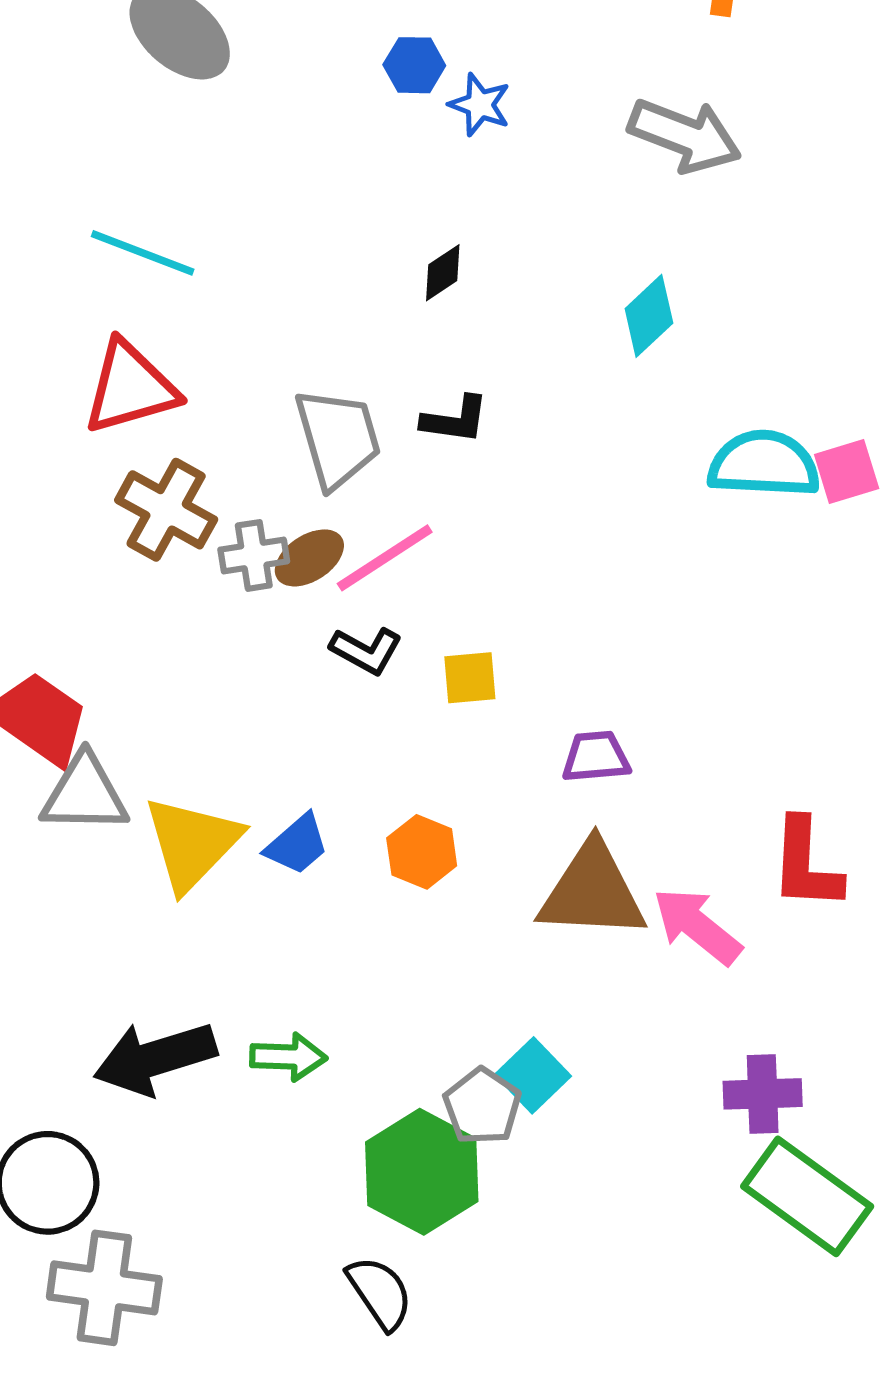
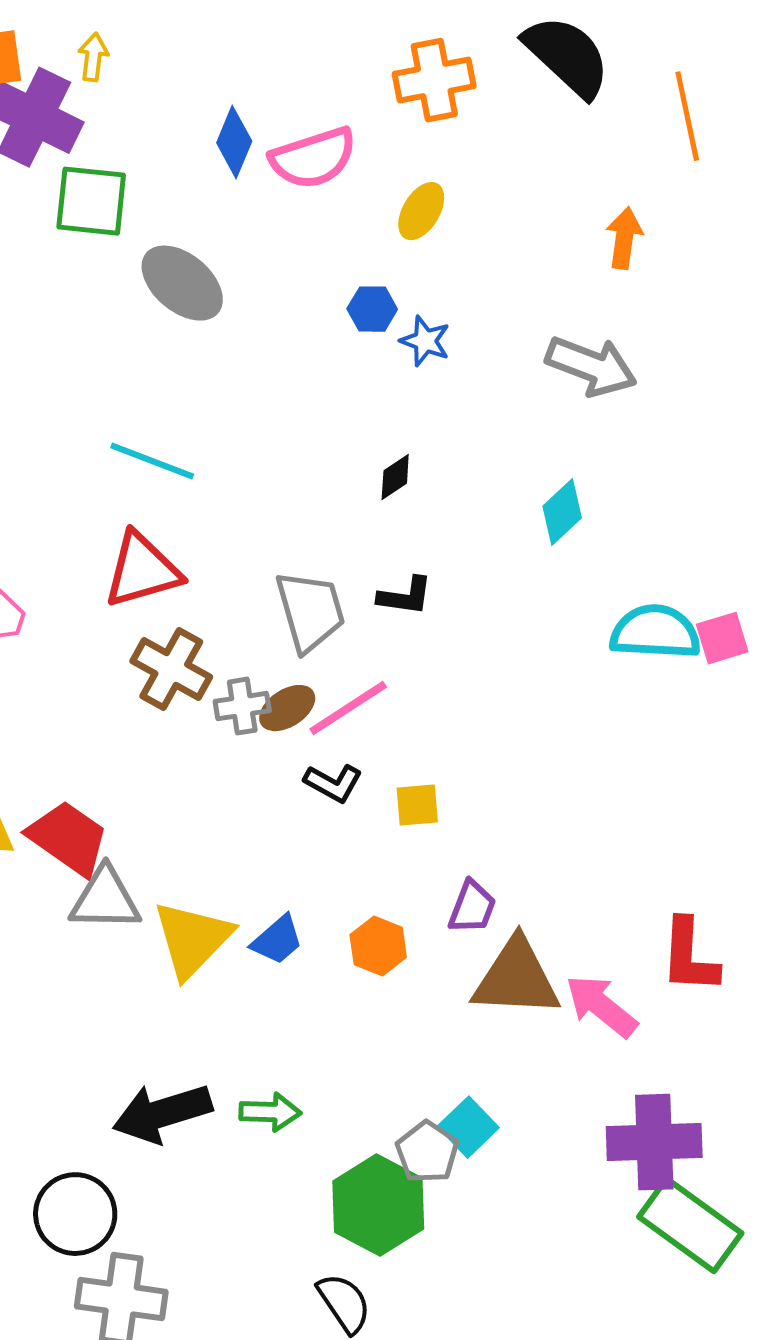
purple trapezoid: (596, 757) -> (472, 907), moved, turned 116
purple cross: (763, 1094) -> (654, 1142), size x1.5

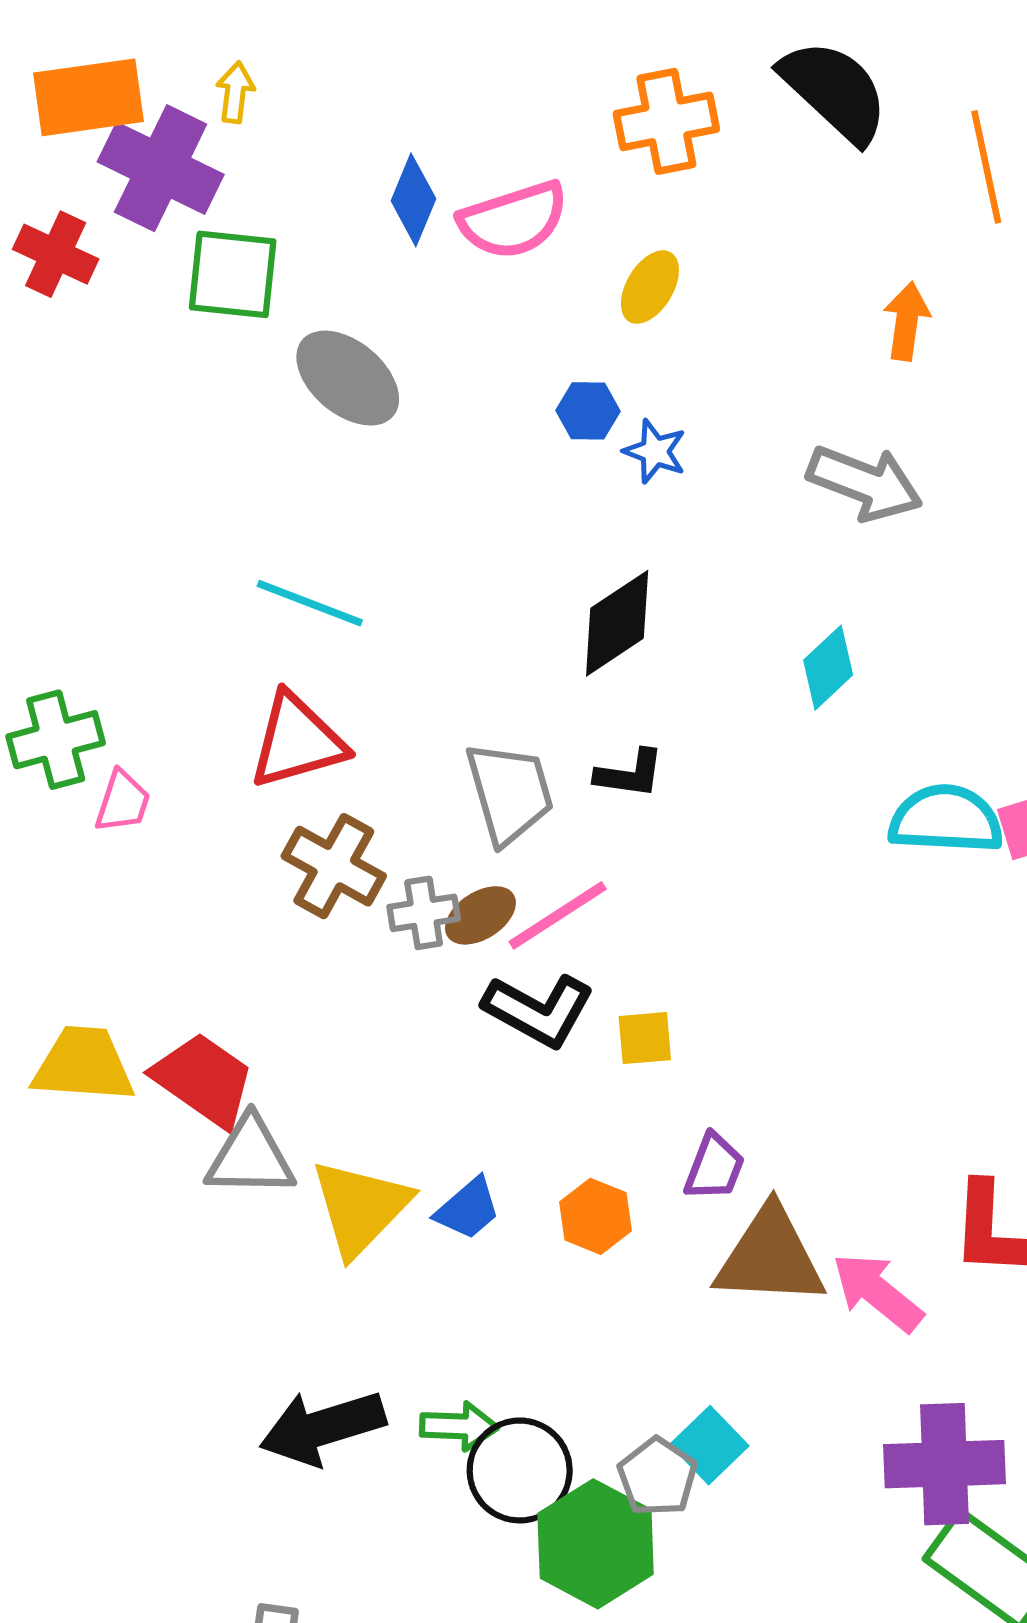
black diamond: (395, 477) -> (617, 623), size x1.8
black L-shape: (333, 783) -> (539, 1010), size x1.5
black circle: (75, 1214) -> (520, 1470), moved

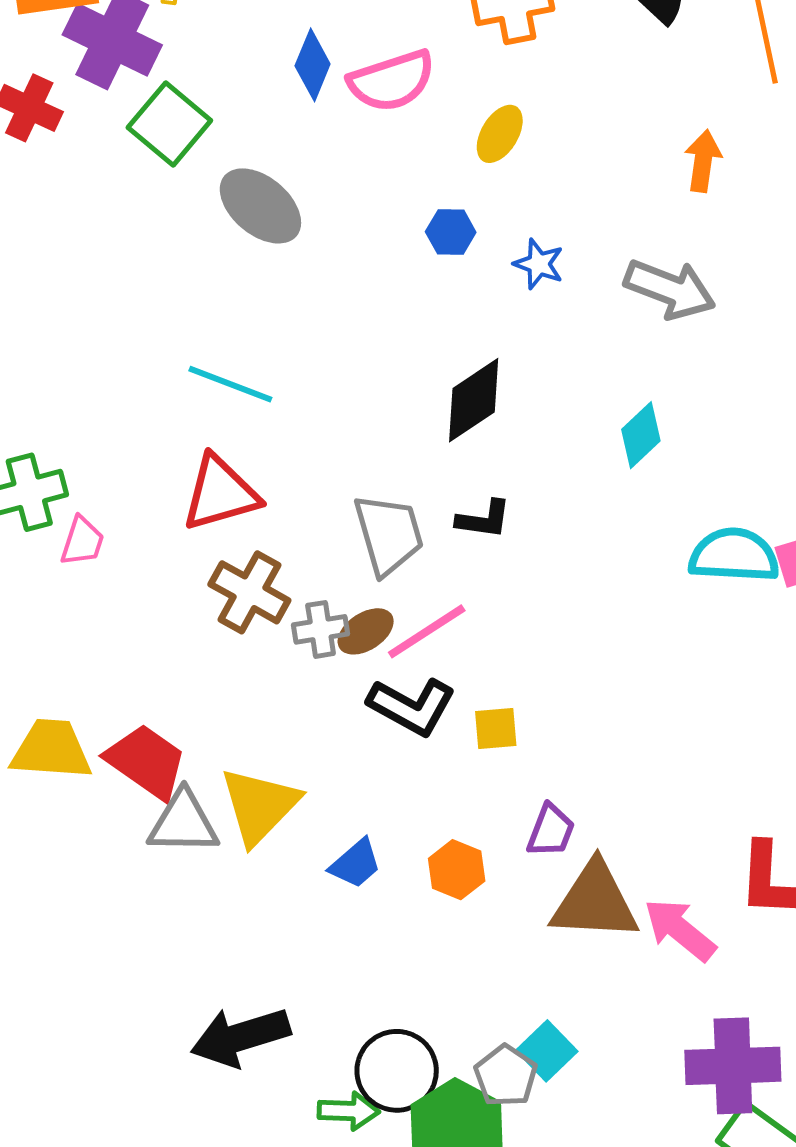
green square: (233, 274) -> (169, 124), turned 34
blue star: (655, 451) -> (539, 264), moved
yellow triangle: (360, 1207) -> (259, 806), moved
green arrow: (459, 1426) -> (349, 1111), moved

